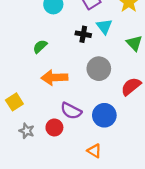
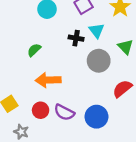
gray circle: (99, 69) -> (99, 61), moved
red circle: (54, 127) -> (41, 110), moved

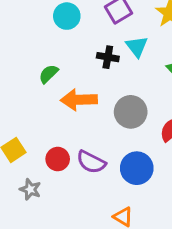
gray circle: (99, 61) -> (131, 112), moved
orange arrow: (48, 80) -> (79, 100), moved

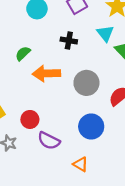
cyan triangle: (137, 46) -> (105, 33), moved
purple semicircle: (91, 162) -> (49, 141), moved

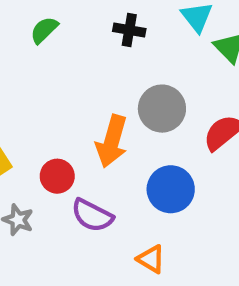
green semicircle: (23, 53) -> (44, 30), moved
orange arrow: (46, 73) -> (112, 141), moved, turned -72

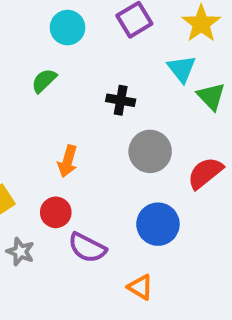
black cross: (129, 30) -> (121, 100), moved
orange arrow: (112, 141) -> (68, 161), moved, size x0.7

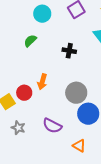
gray circle: (150, 151) -> (76, 93), moved
red circle: (56, 212) -> (24, 93), moved

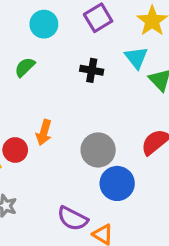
black cross: (69, 51) -> (92, 70), moved
purple semicircle: (52, 126) -> (73, 218), moved

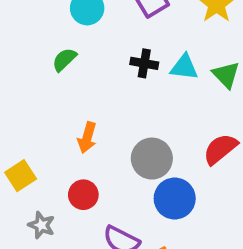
cyan triangle: (136, 58) -> (184, 67), moved, turned -45
red circle: (15, 150) -> (83, 195), moved

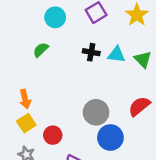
orange arrow: (87, 138) -> (25, 99), moved, turned -30
yellow square: (21, 176) -> (26, 123), moved

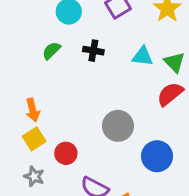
black cross: (91, 52) -> (93, 51), moved
red semicircle: (139, 106) -> (170, 94), moved
blue circle: (110, 138) -> (157, 156), moved

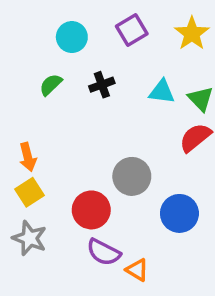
black cross: (93, 51) -> (102, 85), turned -30
red circle: (66, 153) -> (91, 210), moved, size x1.4
gray star: (34, 176) -> (30, 238), size x1.4

